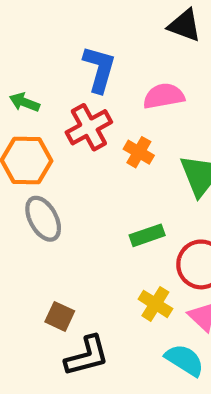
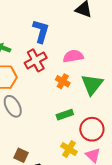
pink semicircle: (164, 96) -> (73, 56), moved
orange cross: (139, 152) -> (63, 81), moved

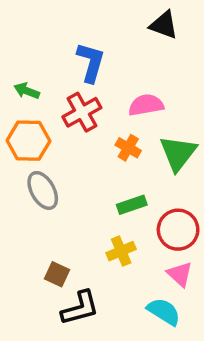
yellow cross: (69, 149) -> (121, 251), moved, turned 35

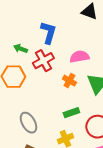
green arrow: (27, 91) -> (20, 49), moved
gray ellipse: (43, 190) -> (28, 123), moved

